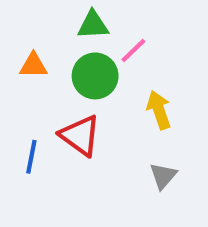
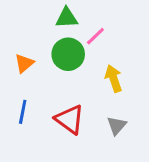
orange triangle: (33, 65) -> (24, 63), moved, turned -40
red triangle: (80, 135) -> (70, 119), moved

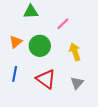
green triangle: (67, 18) -> (31, 12), moved
green circle: (68, 54) -> (40, 46), moved

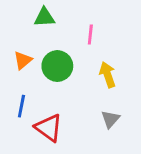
pink line: (63, 24) -> (90, 34), turned -40
red triangle: (46, 79) -> (49, 128), moved

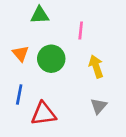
orange triangle: (23, 60) -> (20, 54), turned -30
red triangle: (49, 128) -> (44, 114), turned -44

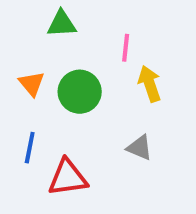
yellow arrow: (96, 66) -> (150, 84), moved
gray triangle: (99, 106) -> (140, 148), moved, turned -48

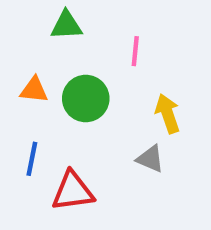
orange triangle: (32, 84) -> (34, 90), turned -44
yellow arrow: (150, 84) -> (168, 114), moved

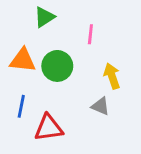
green triangle: (66, 25) -> (44, 17), turned -30
orange triangle: (34, 90) -> (23, 60), size x1.4

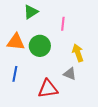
red triangle: (49, 128) -> (48, 89), moved

